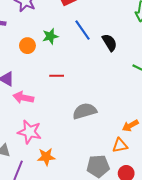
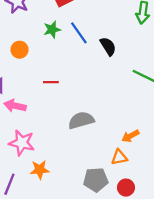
green star: (50, 36) -> (52, 30), moved

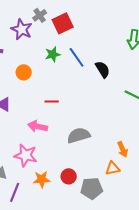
pink arrow: (15, 106) -> (38, 126), moved
orange arrow: (130, 136) -> (123, 149), turned -84
red circle: (126, 188) -> (69, 176), moved

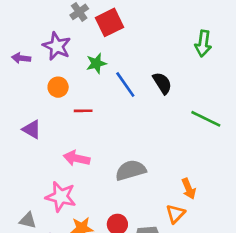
purple star: (22, 29) -> (57, 46), moved
blue line: (77, 57) -> (125, 84), moved
red line: (52, 101) -> (83, 111), moved
orange triangle: (113, 168) -> (175, 214), turned -35

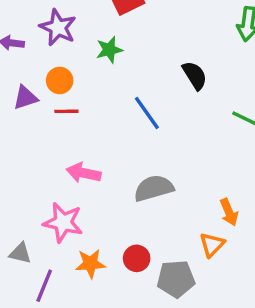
blue line: (125, 84) -> (147, 113), moved
red line: (83, 111) -> (66, 111), moved
purple triangle: (32, 129) -> (25, 98), moved, turned -48

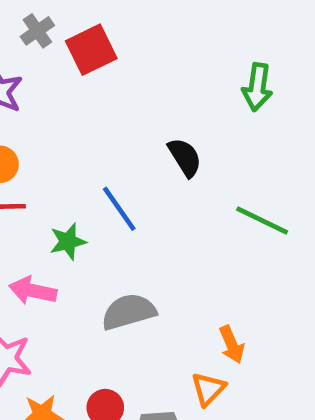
green star: (109, 50) -> (68, 242), moved

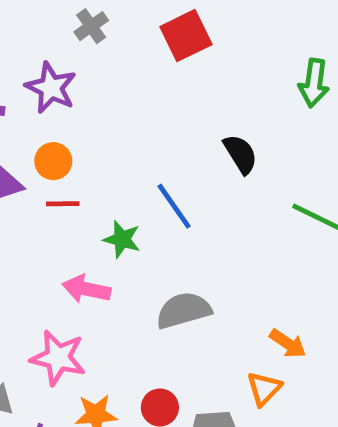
red square: (91, 50) -> (186, 36), moved
green star: (68, 242) -> (122, 239), turned 30
orange arrow: (232, 344) -> (288, 344), turned -33

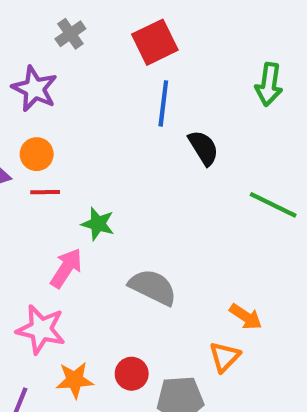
blue line: (174, 206) -> (163, 103), moved, turned 42
pink arrow: (86, 289) -> (66, 268), turned 111
gray semicircle: (184, 310) -> (153, 287), turned 42

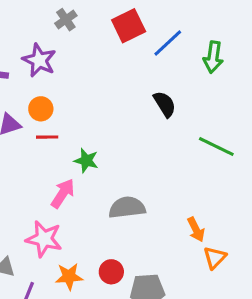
blue line: (163, 103) -> (168, 43), moved, turned 40
gray semicircle: (153, 287) -> (127, 208), turned -33
orange arrow: (246, 317) -> (196, 229), turned 30
orange triangle: (225, 357) -> (215, 258), moved

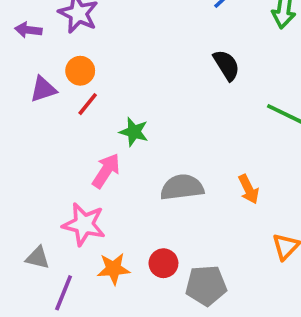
red line: (47, 137) -> (88, 104), turned -50
orange arrow: (196, 229) -> (249, 189), moved

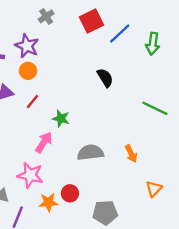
black semicircle: (226, 65) -> (105, 78), moved
orange circle: (80, 71) -> (28, 71), moved
red circle: (163, 263) -> (70, 193), moved

